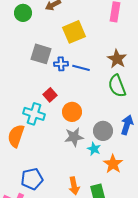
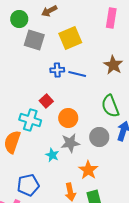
gray square: (41, 54) -> (34, 40), moved
green semicircle: (117, 86) -> (110, 106), moved
cyan star: (94, 149) -> (52, 155), moved
orange star: (113, 164) -> (88, 170), moved

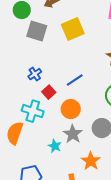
blue cross: (57, 70) -> (35, 74), moved, turned -32
blue line: (77, 74) -> (75, 80), moved, turned -48
gray star: (70, 143) -> (73, 134), turned -30

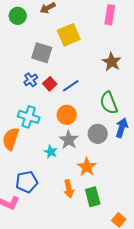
gray square: (37, 31) -> (42, 53), moved
red square: (49, 92) -> (50, 84), moved

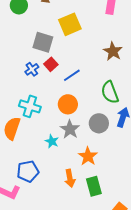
red square: (50, 84) -> (51, 64), moved

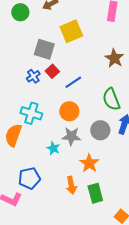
gray star: (70, 129) -> (71, 136), turned -30

